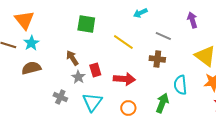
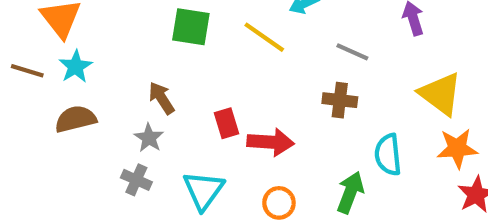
yellow line: (123, 42) -> (264, 37), moved
red rectangle: (95, 70) -> (227, 123), moved
gray star: (78, 77) -> (149, 138), moved

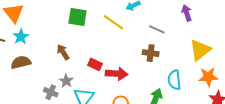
yellow triangle: (440, 94) -> (200, 50), turned 45
red rectangle: (227, 123) -> (95, 64), turned -48
gray star: (149, 138) -> (66, 81), moved

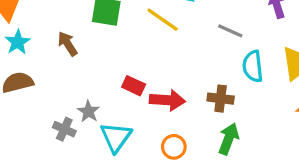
brown arrow: (63, 52) -> (68, 44), moved
brown cross: (151, 53) -> (221, 99), moved
cyan semicircle: (174, 80) -> (253, 66), moved

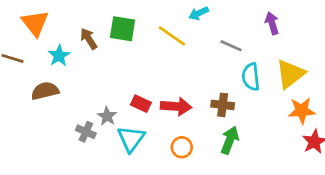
cyan star: (18, 42) -> (59, 56), moved
brown arrow: (68, 44) -> (89, 39), moved
red rectangle: (134, 86) -> (141, 104), moved

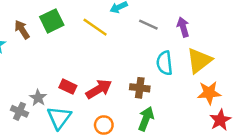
purple arrow: (272, 23) -> (183, 27), moved
green square: (123, 29) -> (52, 21), turned -35
gray line: (231, 46) -> (148, 25), moved
red arrow: (176, 106) -> (99, 89), turned -35

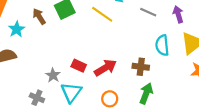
gray cross: (20, 111) -> (37, 98), moved

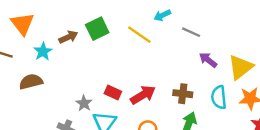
purple arrow: (178, 14) -> (208, 60), moved, turned -35
brown arrow: (39, 16) -> (68, 37), turned 98
cyan semicircle: (162, 45) -> (219, 97), moved

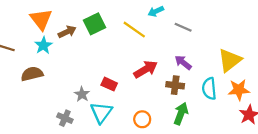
orange triangle: (22, 24) -> (41, 19), moved
purple arrow: (208, 60) -> (183, 62), moved
red arrow: (143, 95) -> (146, 69), moved

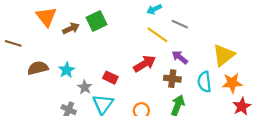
yellow line: (134, 30) -> (157, 35), moved
cyan star: (43, 45) -> (67, 70), moved

